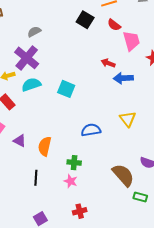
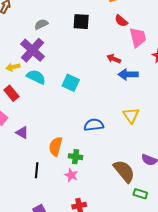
black square: (85, 20) -> (81, 22), moved, turned -30
cyan semicircle: (31, 85) -> (36, 77), turned 42
orange semicircle: (45, 146) -> (56, 146), moved

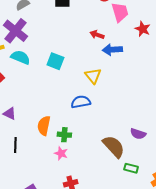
yellow triangle: (131, 115) -> (93, 76), moved
black line: (37, 170) -> (15, 145), moved

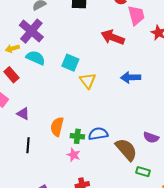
red arrow: (97, 35) -> (113, 37), size x1.6
blue arrow: (112, 50) -> (131, 77), moved
yellow triangle: (93, 76) -> (88, 81), moved
blue semicircle: (81, 102) -> (98, 134), moved

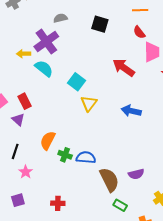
red rectangle: (11, 75) -> (25, 101), moved
purple semicircle: (151, 137) -> (136, 174), turned -49
pink star: (74, 155) -> (26, 172), moved

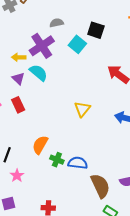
cyan square: (76, 82) -> (77, 44), moved
purple triangle: (18, 120) -> (18, 79), moved

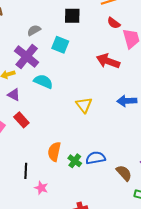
black square: (96, 30) -> (72, 16), moved
cyan semicircle: (38, 73) -> (43, 81), moved
green cross: (57, 160) -> (75, 161), turned 32
brown semicircle: (100, 186) -> (124, 173), size x0.7

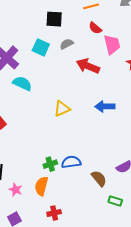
gray semicircle: (34, 30) -> (67, 44), moved
yellow triangle: (84, 105) -> (62, 109), turned 42
orange semicircle: (54, 152) -> (41, 186), moved
green cross: (75, 161) -> (50, 164), turned 32

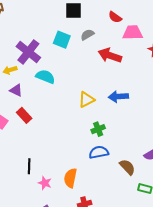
pink trapezoid: (112, 45) -> (133, 33), turned -75
blue arrow: (105, 107) -> (118, 97), moved
green cross: (50, 164) -> (98, 129), moved

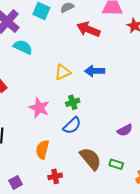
blue semicircle: (99, 152) -> (72, 125), turned 144
brown semicircle: (127, 167) -> (91, 159), moved, size x1.4
pink star: (45, 183) -> (39, 108), moved, size x1.5

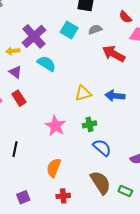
blue semicircle: (72, 125) -> (102, 148), moved, turned -102

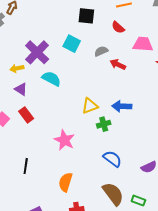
red semicircle: (125, 17) -> (118, 27), moved
gray semicircle: (95, 29) -> (101, 51), moved
red arrow: (114, 54) -> (118, 64), size x0.7
green cross: (89, 124) -> (104, 124), moved

